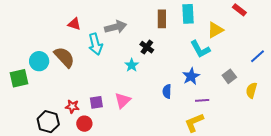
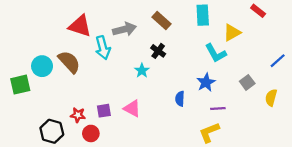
brown rectangle: (162, 19) -> (161, 21), moved, turned -48
red triangle: (74, 24) -> (80, 26), size x1.6
pink triangle: (123, 100) -> (132, 108), turned -48

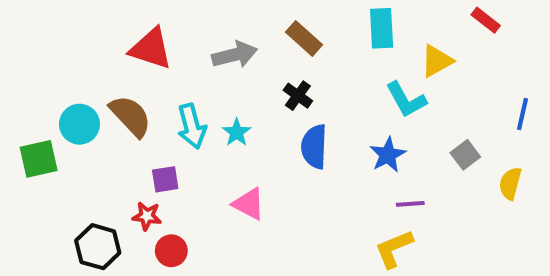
cyan arrow: (103, 48) -> (192, 126), moved
blue line: (278, 61) -> (522, 114), turned -35
cyan star: (142, 70) -> (237, 132), moved
blue semicircle: (180, 99) -> (314, 147), moved, size x1.5
purple square: (104, 111) -> (165, 179), moved

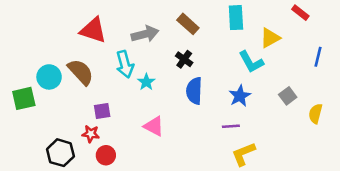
blue line: (522, 114) -> (318, 57), moved
cyan arrow: (192, 126) -> (125, 64), moved
purple line: (410, 204) -> (231, 126), moved

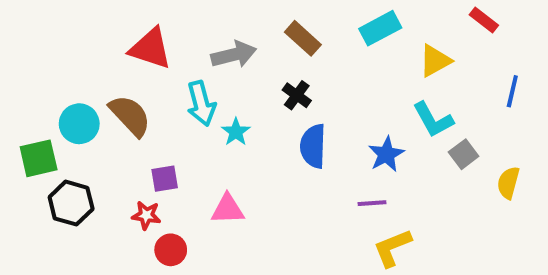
cyan rectangle: (236, 18) -> (380, 28), turned 65
cyan L-shape: (251, 62) -> (433, 120), moved
pink triangle: (154, 126) -> (228, 209), moved, turned -30
black hexagon: (60, 153) -> (71, 203), moved

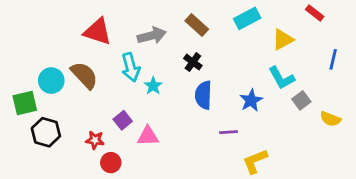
purple square: (165, 179) -> (123, 120), moved, turned -30
yellow semicircle: (508, 183) -> (330, 119), turned -84
purple line: (372, 203) -> (229, 132), moved

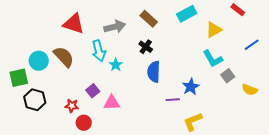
blue line: (333, 59) -> (252, 45), turned 42
blue star: (251, 100) -> (191, 87), moved

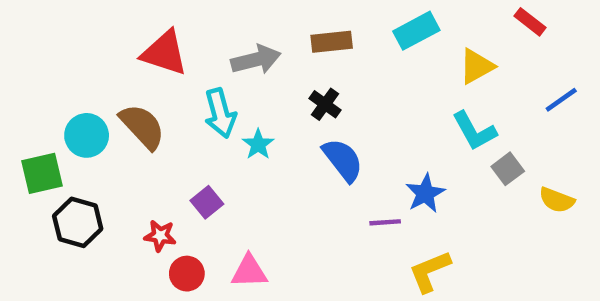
brown rectangle: (149, 19) -> (332, 42), turned -48
blue semicircle: (154, 72) -> (343, 160), turned 140
pink triangle: (112, 103) -> (249, 271), moved

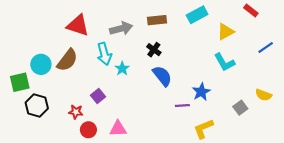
brown semicircle: (142, 127) -> (67, 60), turned 80
gray square: (508, 169) -> (240, 108), moved

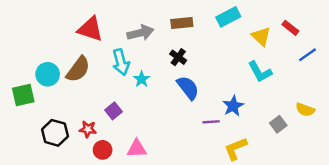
red rectangle: (251, 11) -> (290, 28), moved
yellow triangle: (226, 32) -> (261, 36), turned -48
black hexagon: (37, 106) -> (55, 133), moved

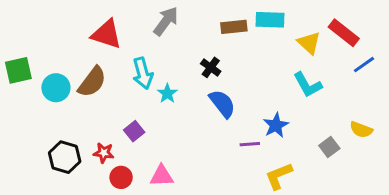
cyan rectangle: (228, 17) -> (270, 20), turned 30
brown rectangle: (182, 23) -> (234, 27), moved
red rectangle: (290, 28) -> (344, 33), size x1.5
gray arrow: (140, 33) -> (166, 21), moved, turned -40
green square: (23, 95) -> (18, 70), moved

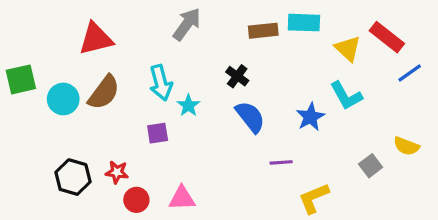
red triangle: (107, 34) -> (96, 39), moved, turned -32
blue star: (276, 125) -> (310, 117), moved
purple square: (134, 131) -> (158, 133), moved, turned 30

